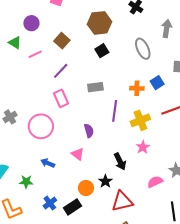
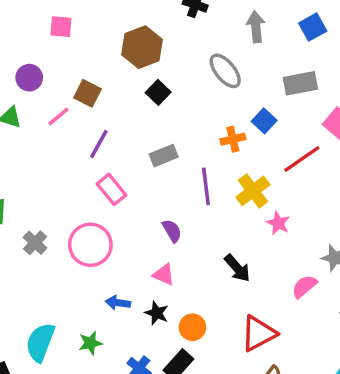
pink line: (35, 54) -> (58, 117), moved
pink star: (143, 147) -> (278, 223), moved
black star: (105, 181) -> (157, 313), moved

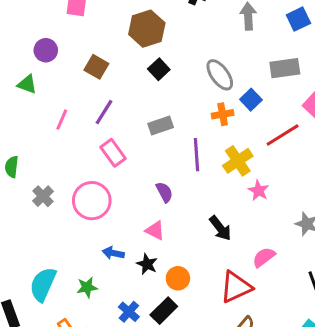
gray ellipse: (225, 71) -> (220, 75), moved
pink line: (58, 117) -> (62, 120), moved, turned -30
pink semicircle: (304, 286) -> (264, 257), moved

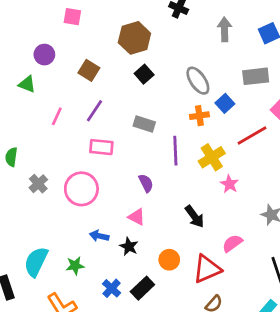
gray rectangle: (161, 125) -> (144, 124), turned 35
pink rectangle: (113, 153) -> (101, 147), turned -50
orange circle: (178, 278) -> (169, 260), moved

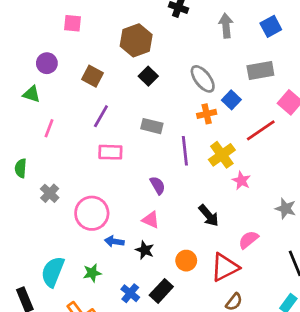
pink line: (57, 116) -> (49, 128), moved
pink circle: (81, 189) -> (92, 213), moved

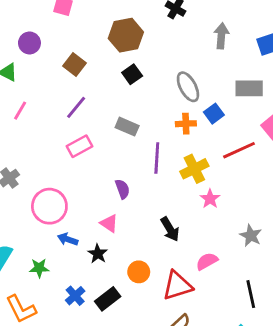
pink rectangle: (110, 152) -> (79, 146), turned -40

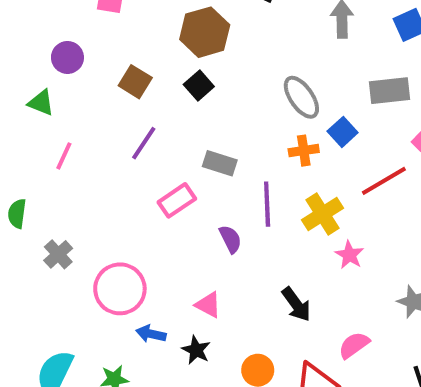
black square: (132, 74) -> (199, 85), moved
pink rectangle: (79, 146) -> (177, 200), moved
purple semicircle: (122, 189) -> (230, 239), moved

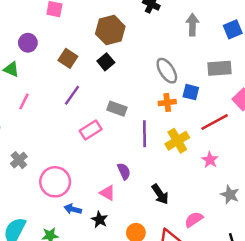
blue square: (343, 132) -> (191, 92), turned -35
purple semicircle: (230, 239) -> (124, 171), moved
pink star: (349, 255) -> (210, 160), moved

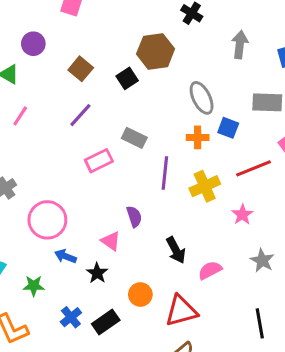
brown hexagon: (110, 30) -> (156, 51), moved
pink semicircle: (194, 219) -> (210, 270), moved

